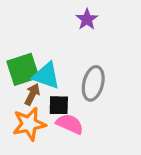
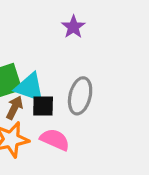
black square: (59, 105) -> (43, 106), moved

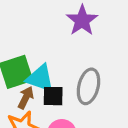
purple star: (73, 27) -> (82, 20), size x1.4

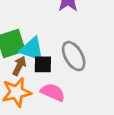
gray ellipse: (88, 86) -> (74, 56), turned -44

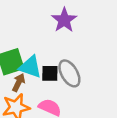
black square: (43, 64) -> (50, 73), moved

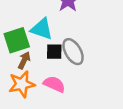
cyan triangle: (30, 67) -> (42, 29), moved

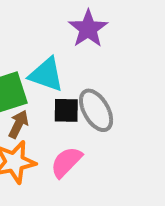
pink semicircle: (54, 84) -> (66, 162), turned -70

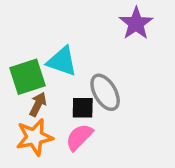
purple star: (88, 29) -> (136, 23), moved
black square: (66, 110) -> (83, 108), moved

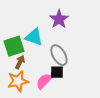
purple star: (136, 23) -> (59, 19), moved
black square: (83, 108) -> (57, 72), moved

